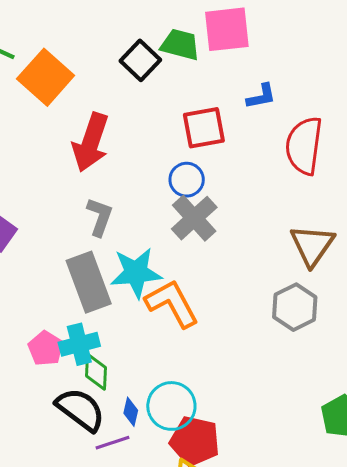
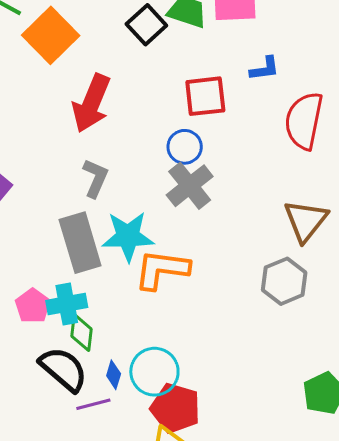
orange L-shape: (172, 304) -> (162, 269), turned -58

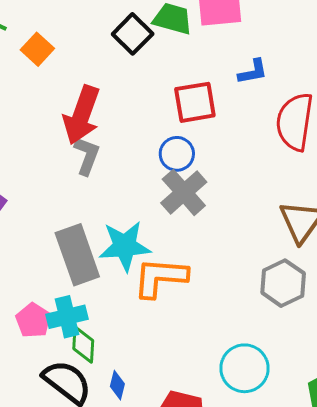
orange square: (51, 35) -> (37, 49), size x0.6
gray L-shape: (95, 178) -> (87, 156), moved
cyan circle: (154, 372) -> (244, 368), moved

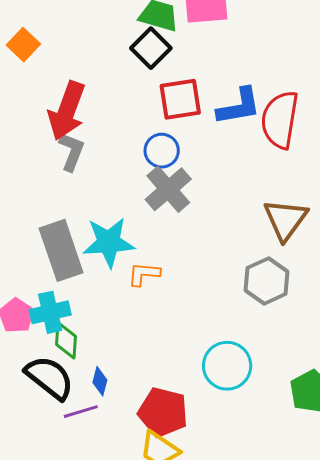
black square: (133, 34) -> (151, 48), moved
blue L-shape: (253, 72) -> (239, 106), moved, size x1.5
orange L-shape: (160, 277) -> (144, 274), size x0.6

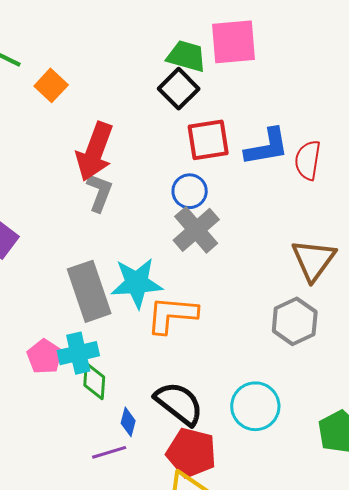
red semicircle: (280, 120) -> (308, 160), size x0.7
orange L-shape: (144, 274) -> (172, 315), size x1.6
black semicircle: (49, 378) -> (179, 403), moved

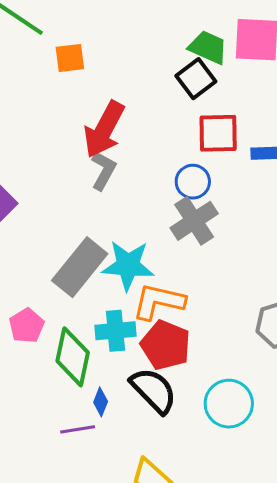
orange square: (51, 85) -> (70, 58), turned 32
gray rectangle: (89, 291) -> (80, 267), turned 50
cyan cross: (78, 353) -> (115, 331), moved
green diamond: (94, 381) -> (73, 357), size x1.5
red pentagon: (191, 453) -> (166, 345), moved

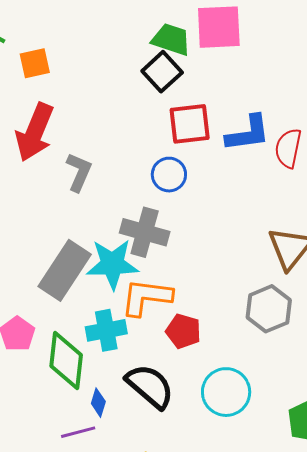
red arrow: (104, 129) -> (35, 132), moved
gray cross: (194, 221) -> (145, 232), moved, turned -36
red pentagon: (166, 345) -> (183, 331), moved, size x0.7

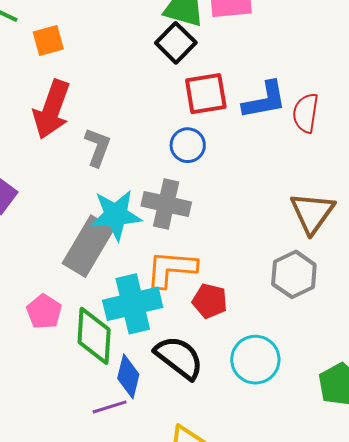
cyan star: (112, 264) -> (116, 215), moved
cyan cross: (106, 330) -> (133, 304), size x1.4
blue diamond: (98, 403) -> (128, 376), size x1.5

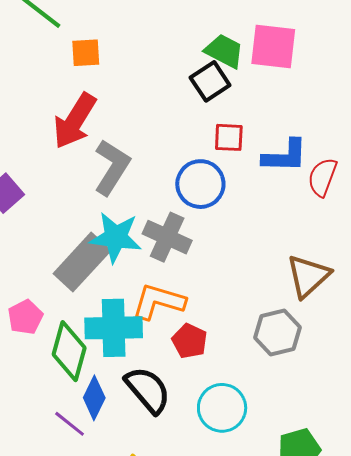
red square: (206, 94) -> (229, 137), size x0.7
blue circle: (188, 145) -> (200, 184), size x1.4
gray L-shape: (98, 147) -> (112, 167), size x1.4
purple line: (110, 407) -> (70, 424), turned 44

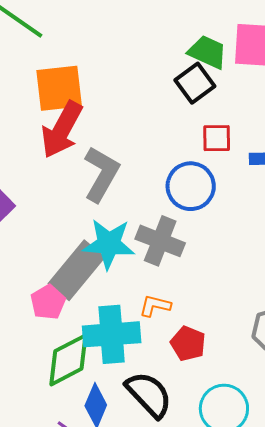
orange square: (86, 53) -> (59, 88), moved, size x1.6
orange L-shape: (159, 302) -> (155, 306), size x0.6
pink pentagon: (25, 317) -> (48, 302), moved
green diamond: (69, 351) -> (68, 360), turned 50

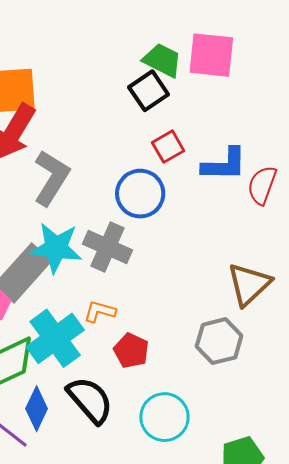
red square: (217, 138) -> (168, 147), turned -32
cyan cross: (112, 334) -> (55, 338), turned -34

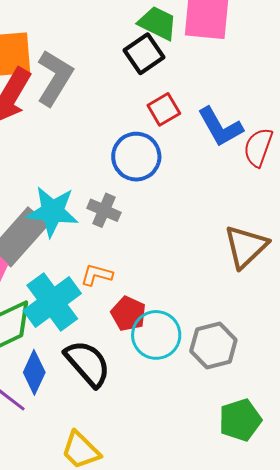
blue L-shape: (224, 164) -> (220, 127), turned 60
gray L-shape: (51, 178) -> (55, 78), moved
gray cross: (108, 247) -> (104, 210), size x0.7
gray hexagon: (219, 341) -> (213, 346), moved
cyan circle: (164, 417) -> (156, 335), moved

